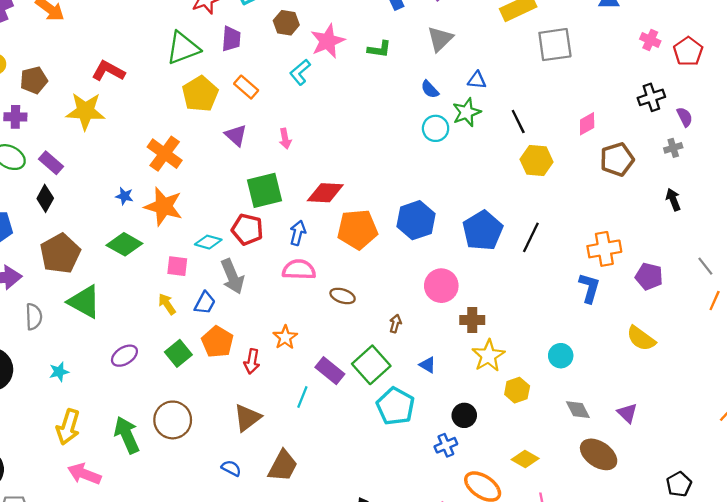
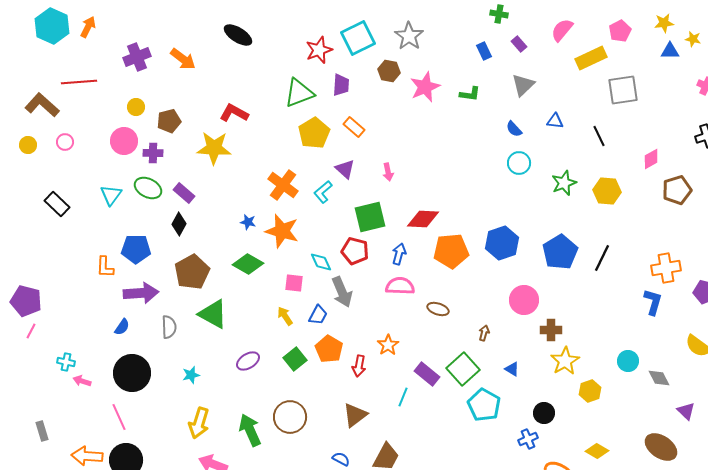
cyan L-shape: (300, 72) -> (323, 192), moved
green star: (467, 112) -> (564, 183), moved
black line: (518, 121) -> (599, 136), moved
cyan diamond: (208, 242) -> (321, 262), turned 50
gray diamond: (578, 410) -> (659, 378), moved

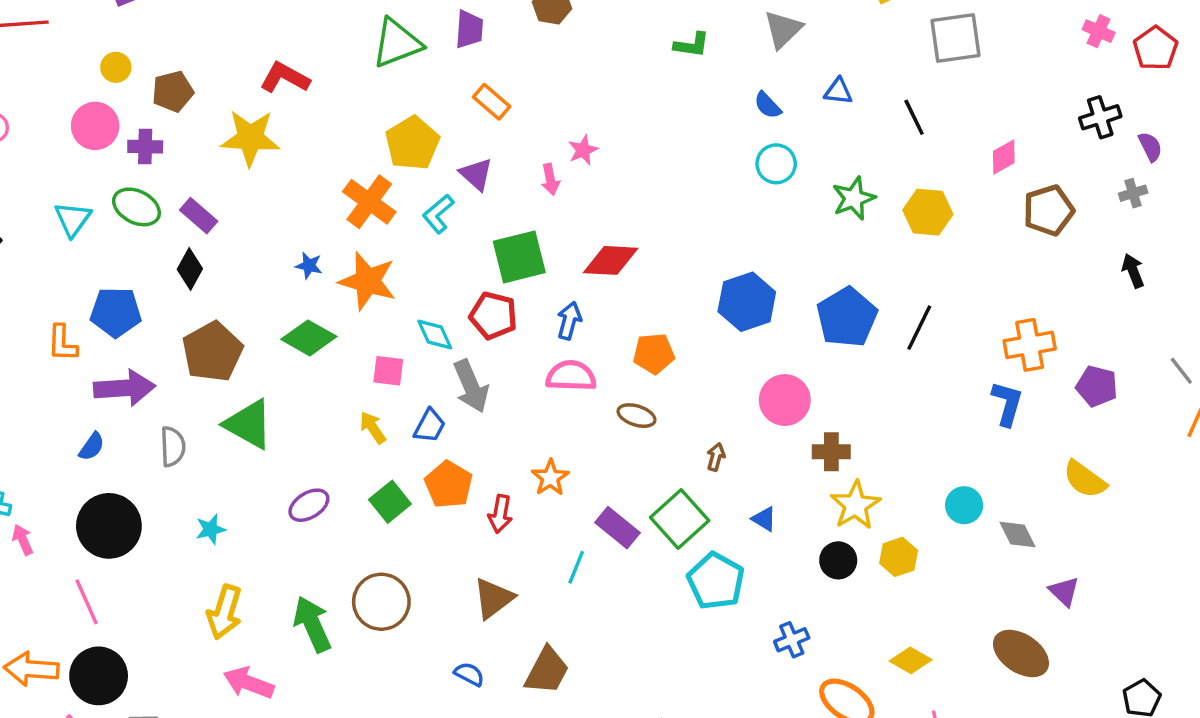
pink star: (425, 87) -> (583, 150), moved, size x0.6
yellow pentagon: (314, 133) -> (412, 143), moved
orange pentagon: (451, 251) -> (654, 353), moved, size x0.7
pink arrow: (82, 381) -> (23, 540), turned 48
black circle: (544, 413) -> (838, 560), moved

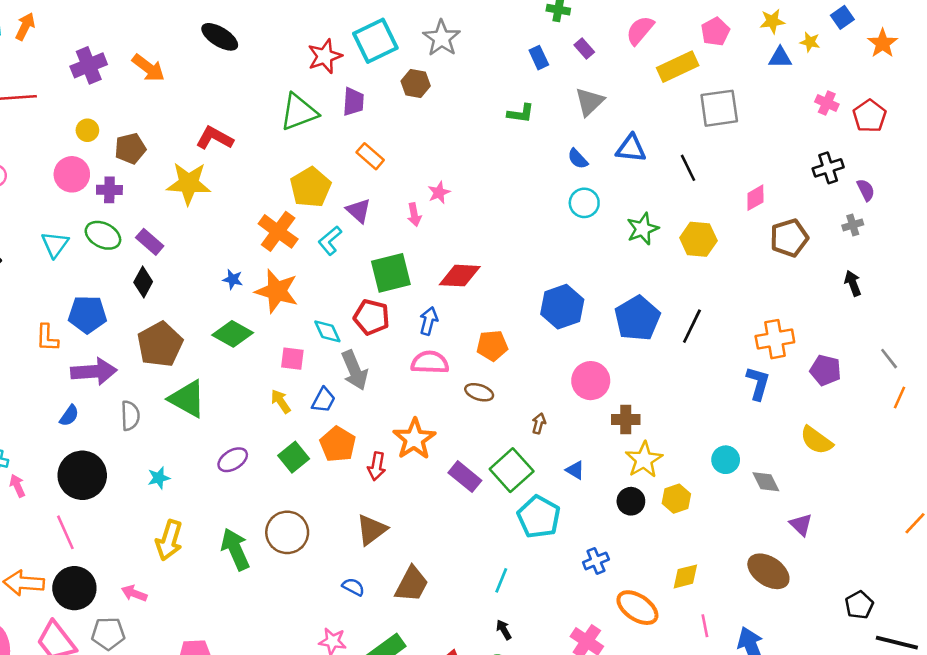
blue triangle: (838, 91) -> (631, 148), size x1.4
orange star: (550, 478) -> (414, 439), size x1.5
cyan line: (576, 567) -> (501, 580), moved
yellow diamond: (911, 660) -> (685, 576), turned -44
pink arrow: (249, 683) -> (134, 593), moved, size x0.7

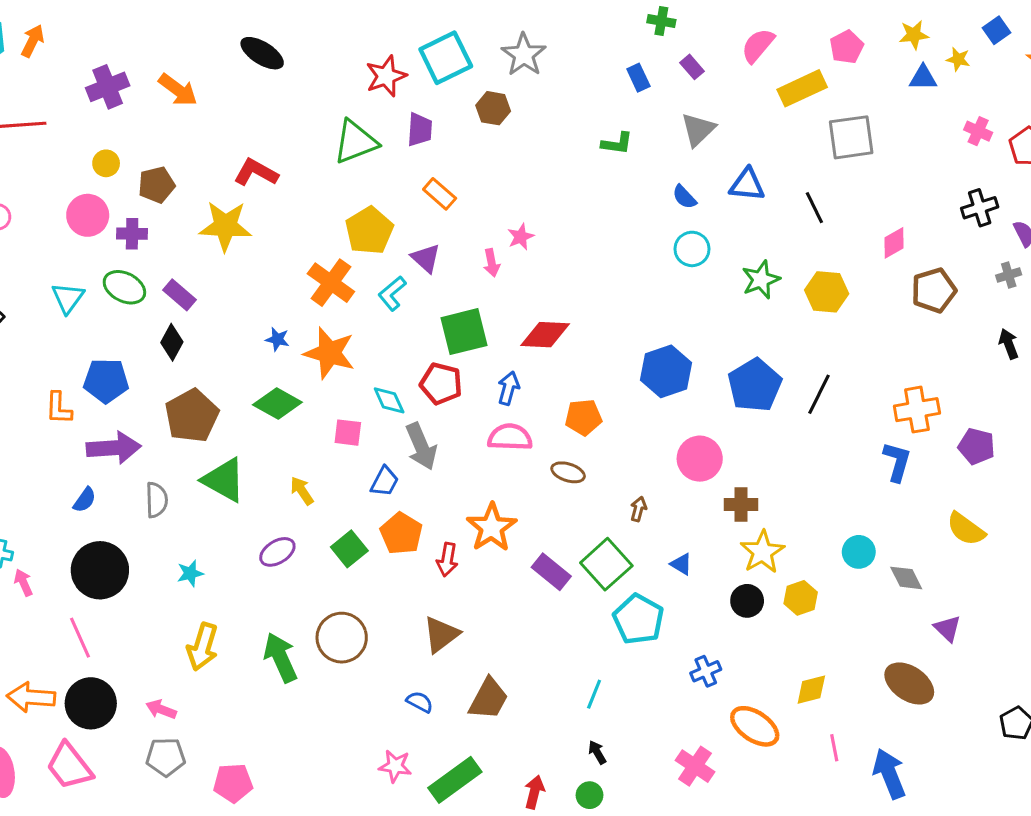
yellow arrow: (281, 401) -> (302, 491), moved
gray pentagon: (108, 634) -> (166, 757), moved

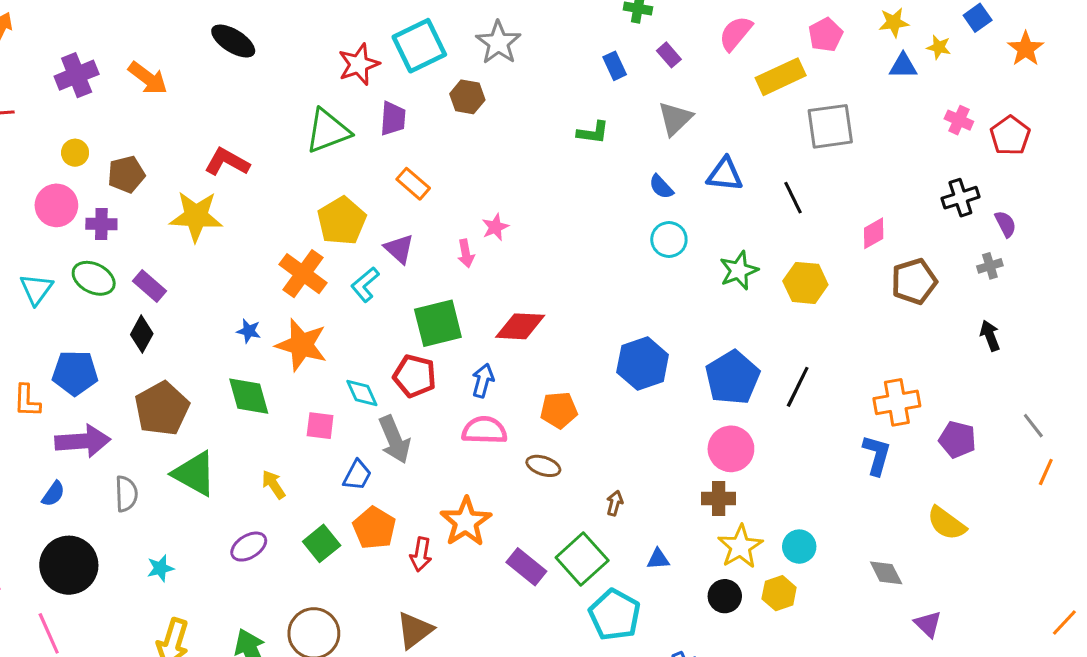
green diamond: (277, 404) -> (249, 396), turned 45
pink circle: (700, 459) -> (731, 449), moved
cyan circle: (859, 552) -> (799, 547), moved
blue triangle: (681, 564) -> (658, 559), turned -35

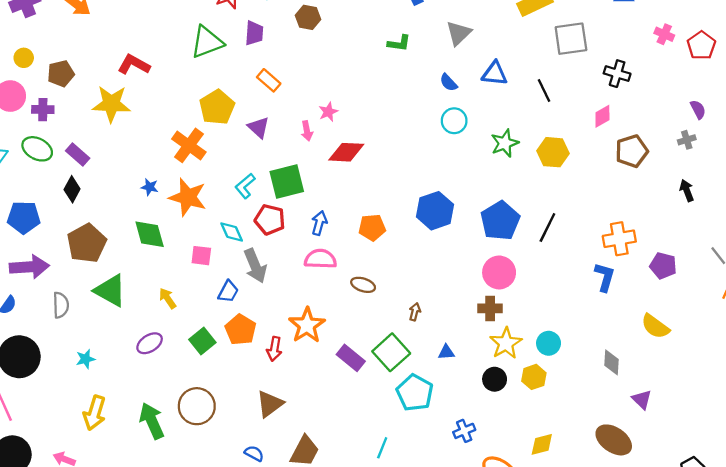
black cross: (960, 198) -> (617, 74), moved, turned 35
cyan L-shape: (365, 284) -> (245, 186), moved
red diamond: (520, 326) -> (346, 152), moved
orange pentagon: (559, 410) -> (372, 228), moved
gray diamond: (886, 573) -> (611, 362), turned 30

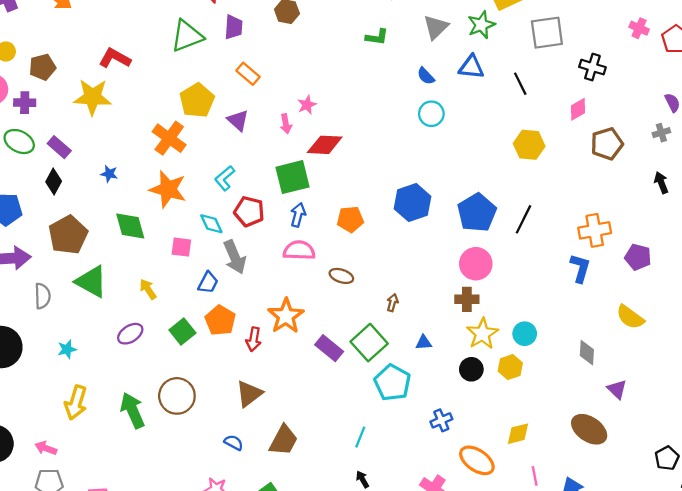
green star: (505, 143) -> (481, 25), moved
green square: (287, 181) -> (292, 177), moved
blue star: (150, 187) -> (109, 174), moved

